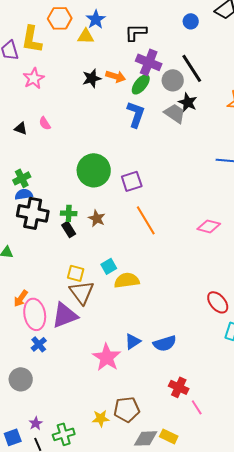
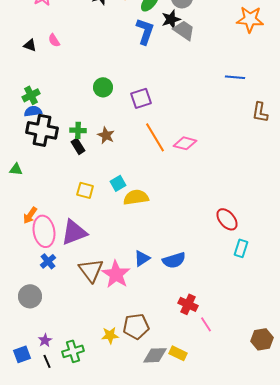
black star: (188, 102) -> (171, 19), moved, turned 30
green circle: (94, 170) -> (103, 87), size x0.6
pink diamond: (209, 226) -> (185, 143), moved
brown triangle: (82, 292) -> (91, 270), moved

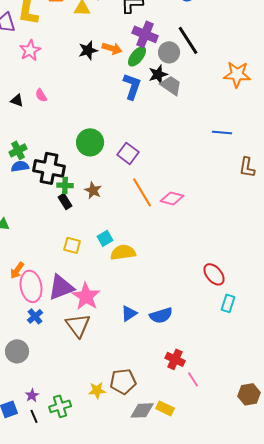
green circle: (103, 87) -> (90, 142), size x1.4
purple square: (141, 98) -> (128, 153), turned -35
black cross: (42, 130) -> (49, 168), moved
pink star: (116, 274) -> (86, 296), moved

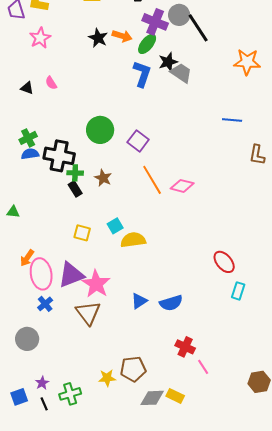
black star: (88, 50) -> (98, 38), turned -30
gray circle: (169, 52) -> (179, 15), moved

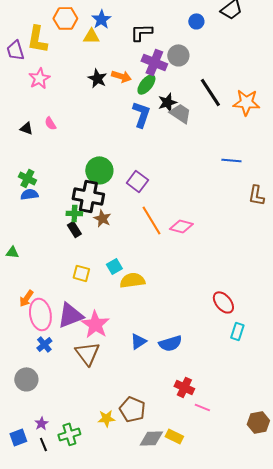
black line: (198, 28) -> (210, 92), moved
green cross: (28, 138) -> (27, 178), turned -36
black cross: (59, 156) -> (88, 196), moved
pink line: (203, 367) -> (202, 407), turned -35
brown pentagon: (133, 369) -> (132, 409), turned 30

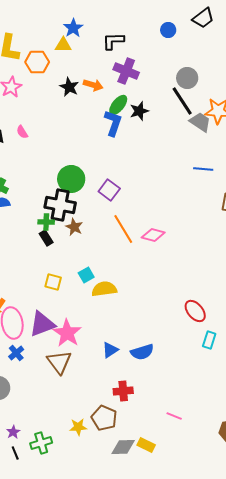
orange hexagon: (65, 18) -> (37, 62), moved
gray circle: (178, 55) -> (187, 78), moved
green ellipse: (146, 84) -> (118, 105), moved
gray trapezoid: (180, 113) -> (200, 122), moved
red cross: (184, 387) -> (123, 391), moved, turned -30

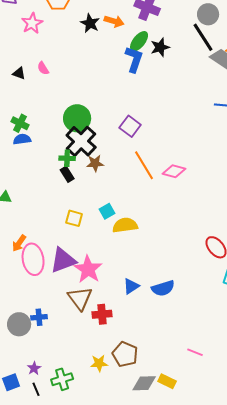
green circle: (71, 179) -> (77, 118), moved
black cross: (60, 205) -> (81, 141), turned 32
brown star: (74, 227) -> (95, 163), turned -30
blue cross: (16, 353) -> (39, 317), moved, turned 35
red cross: (123, 391) -> (102, 314), moved

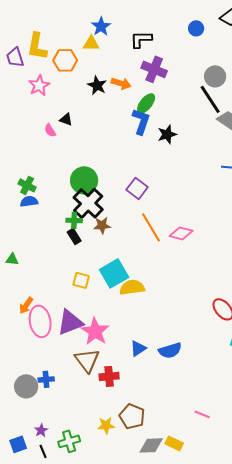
black star: (160, 47) -> (167, 134), moved
black triangle: (19, 73) -> (66, 119), moved
cyan square: (107, 211) -> (114, 273), size x1.8

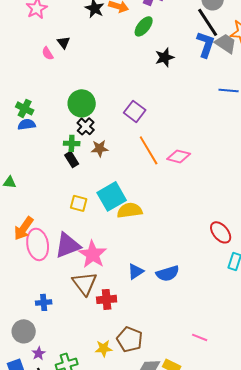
black triangle: (66, 119) -> (64, 42), turned 32
blue L-shape: (141, 121) -> (206, 44), moved
black cross: (88, 203) -> (86, 126), size x0.6
orange arrow: (26, 305) -> (24, 228), size x1.4
gray circle: (26, 386) -> (24, 331), moved

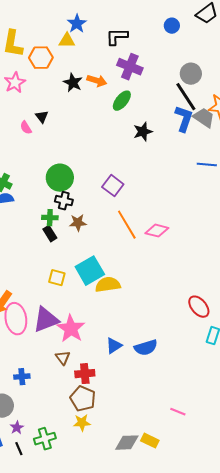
black cross: (86, 126) -> (64, 201), turned -30
brown triangle: (85, 283) -> (63, 358), size x0.6
brown pentagon: (130, 339) -> (83, 399), moved

